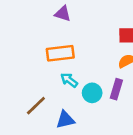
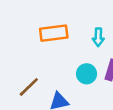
cyan arrow: (69, 80) -> (98, 37), moved, turned -126

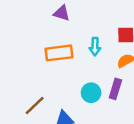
cyan arrow: (98, 37) -> (95, 47), moved

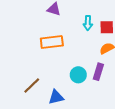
cyan arrow: (95, 47) -> (88, 23), moved

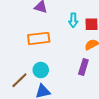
cyan circle: (78, 75) -> (41, 70), moved

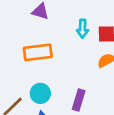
purple rectangle: (83, 67) -> (79, 100), moved

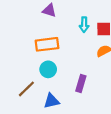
cyan circle: (40, 93) -> (48, 69), moved

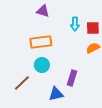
blue triangle: (51, 101) -> (56, 94), moved

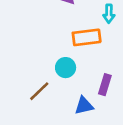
orange rectangle: (41, 42) -> (87, 37), moved

